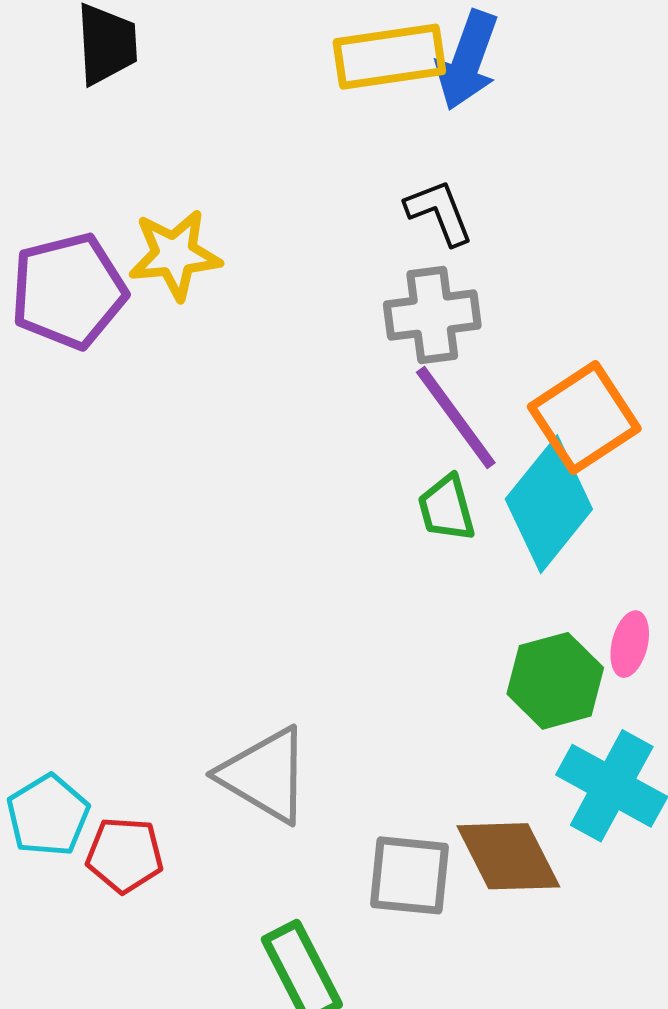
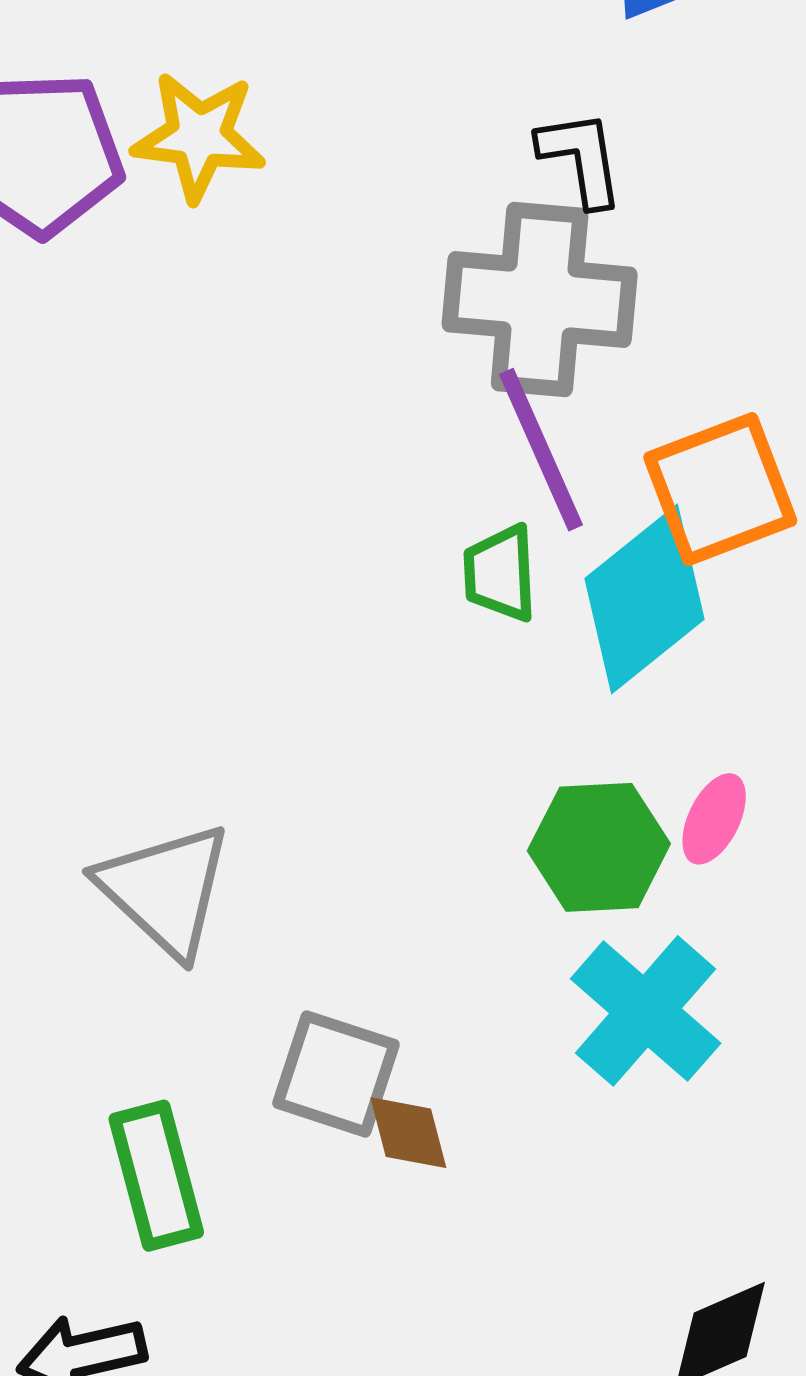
gray cross: (432, 315) -> (540, 299), size x1.4
brown diamond: (508, 856) -> (408, 1133), moved, size x0.6

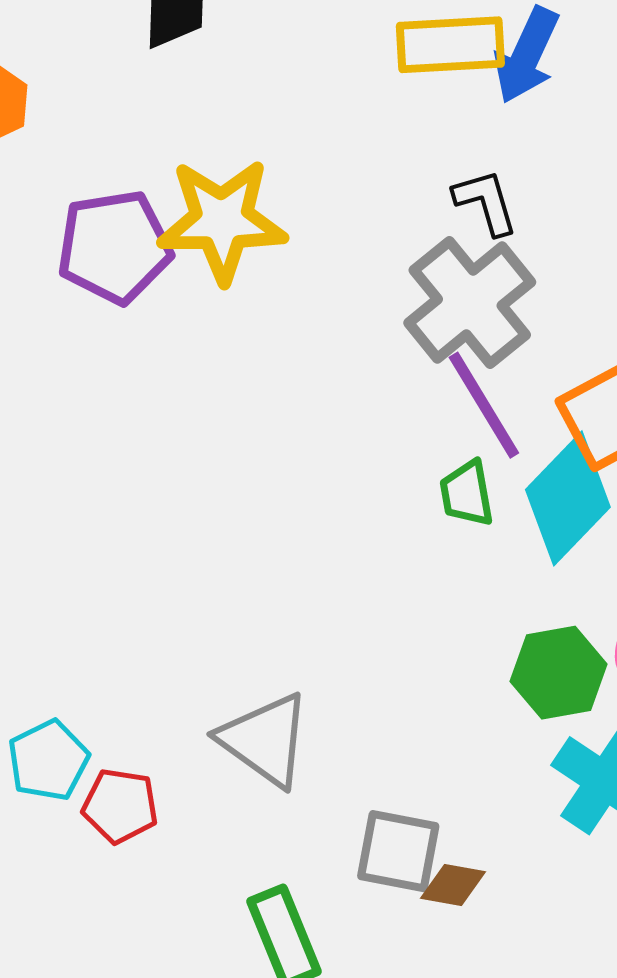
yellow star: (199, 136) -> (222, 221), size x1.4
gray cross: (540, 299) -> (470, 302), turned -37
brown diamond: (408, 1133) -> (453, 885), turned -58

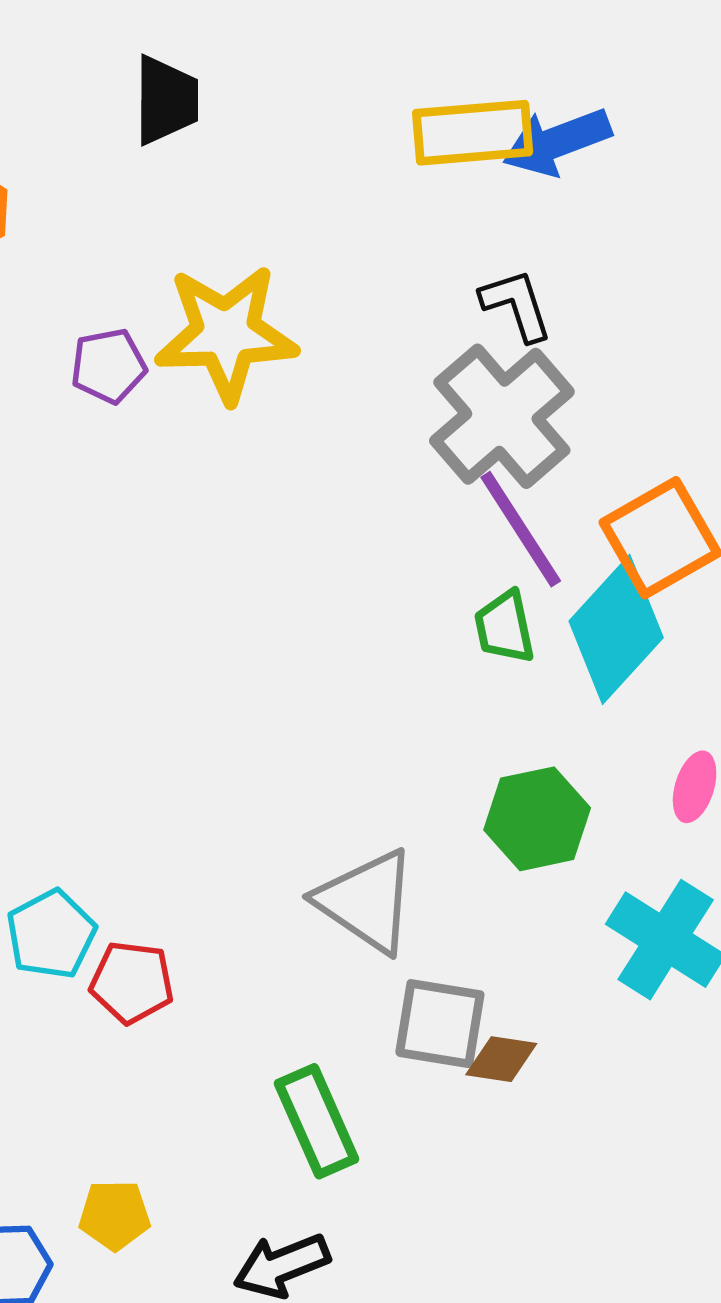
blue arrow: (527, 55) -> (557, 142), turned 46
purple pentagon: (115, 247) -> (108, 366), size x0.6
green hexagon: (559, 673) -> (537, 819), moved
gray triangle: (265, 740) -> (367, 901), moved

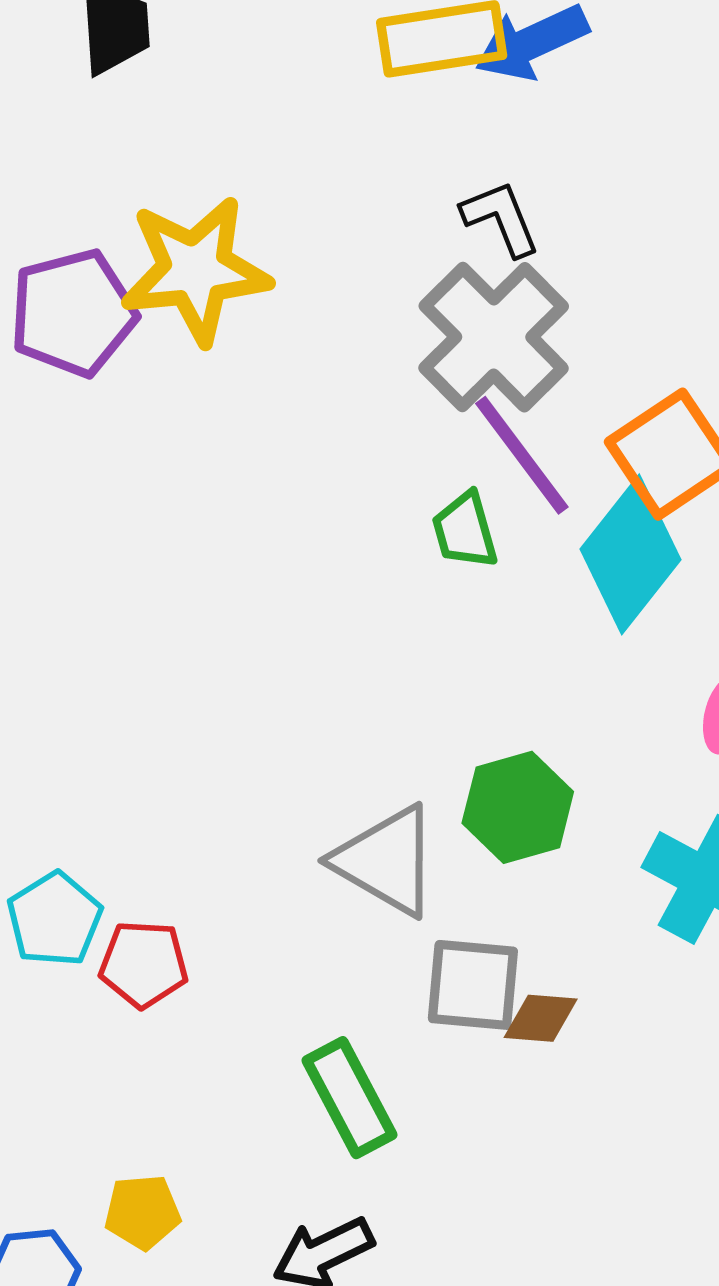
purple pentagon: (108, 366) -> (73, 313), size x1.6
green trapezoid: (504, 627) -> (465, 531), moved
green hexagon: (537, 819) -> (518, 807), moved

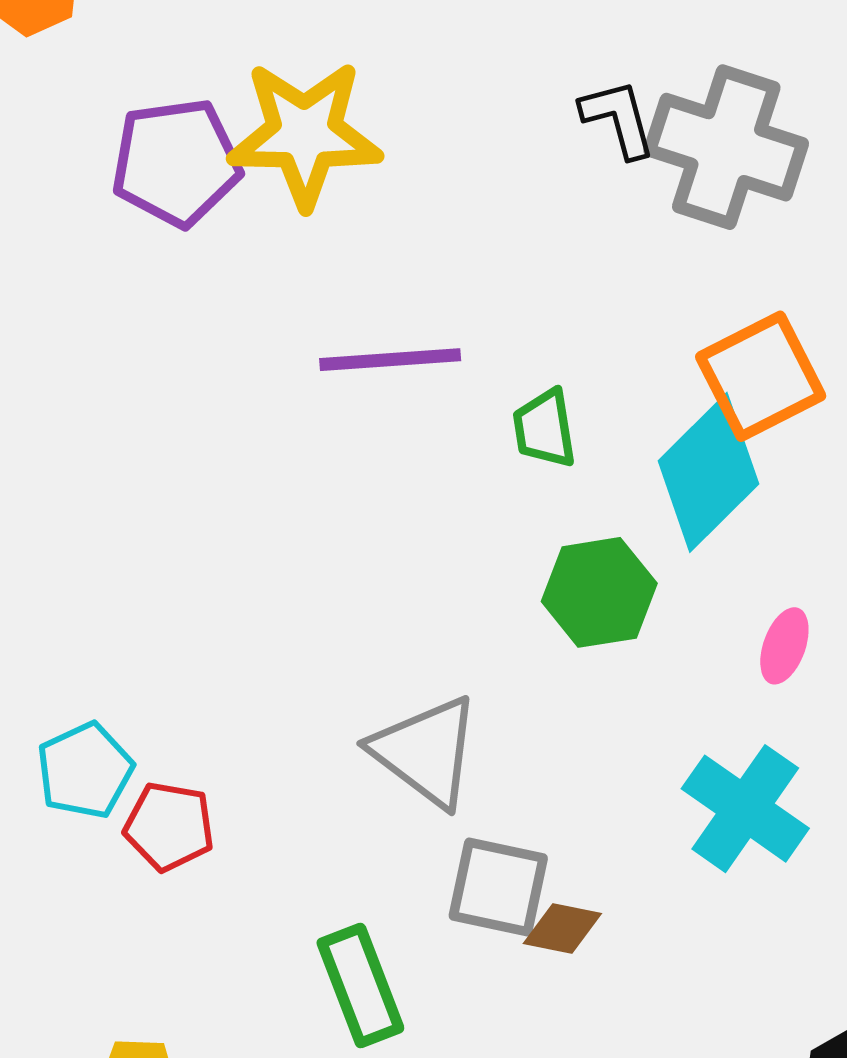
gray cross: (494, 337) -> (726, 147), moved, turned -34
purple line: (522, 455) -> (390, 360), moved, turned -64
green hexagon: (518, 807) -> (599, 592), moved

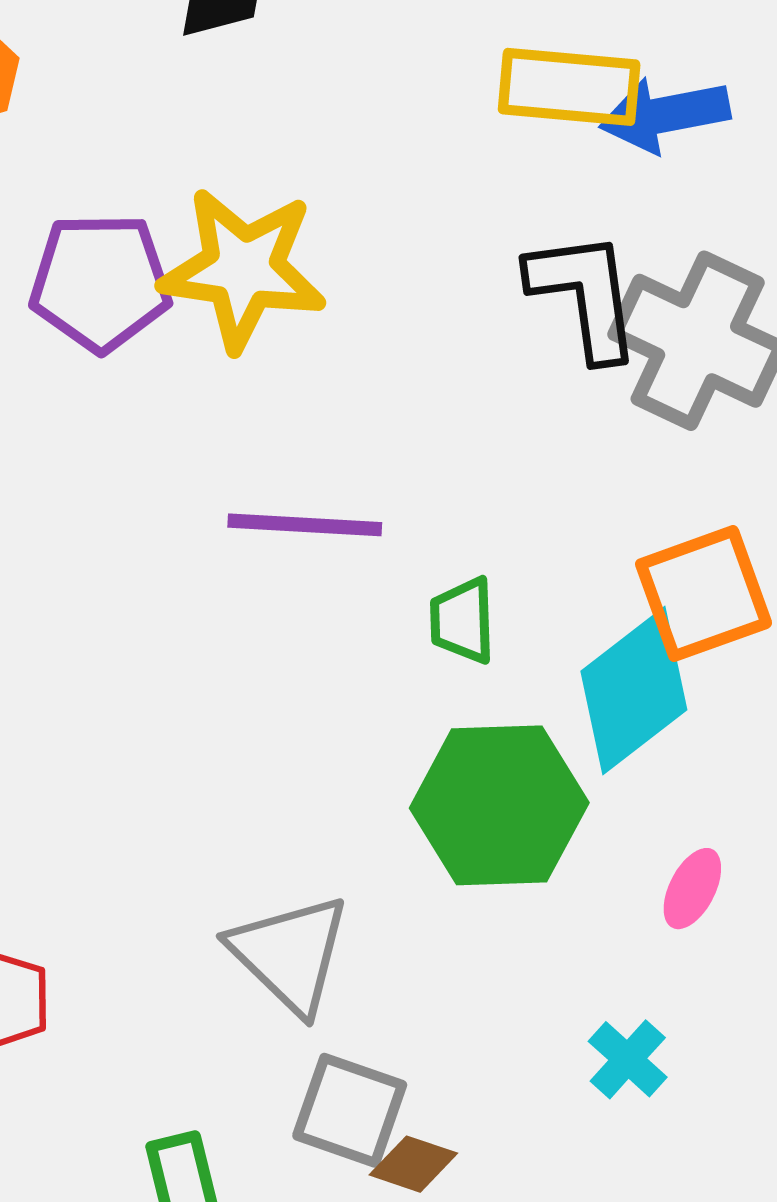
black L-shape: (618, 119) -> (585, 295), size x1.5
green hexagon: (599, 592) -> (499, 805), size x1.4
cyan cross: (745, 809) -> (628, 1059), size x0.6

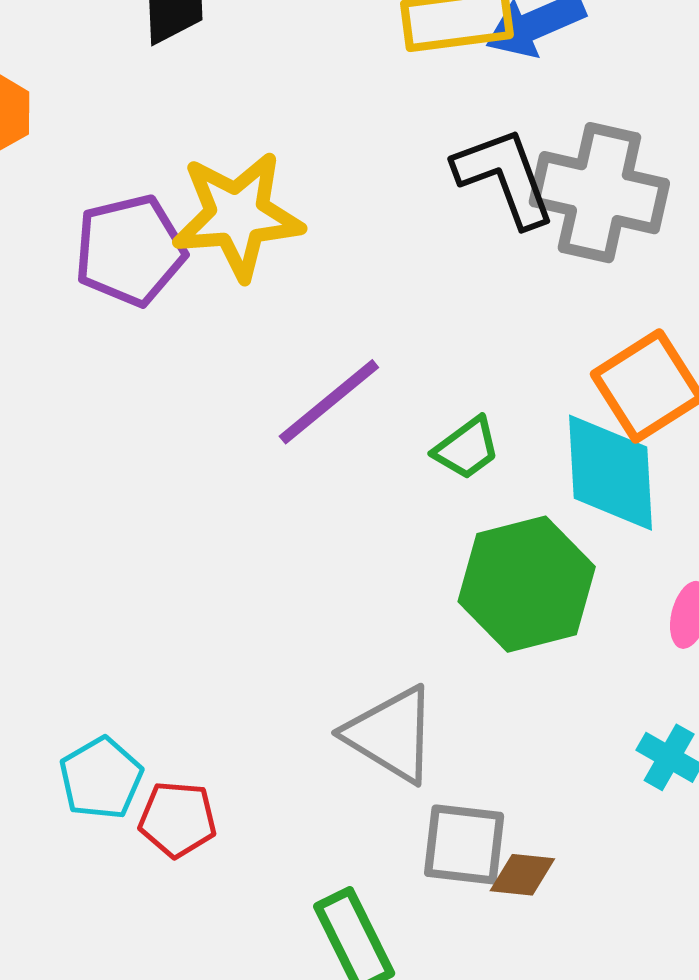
purple line: (305, 525) -> (329, 402), turned -30
green trapezoid: (462, 621) -> (467, 448), turned -112
cyan diamond: (634, 690) -> (611, 473), turned -43

